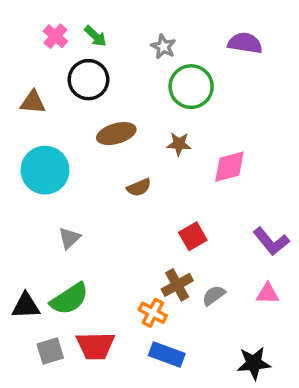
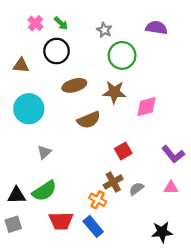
brown star: (179, 144) -> (114, 92), size x1.5
brown semicircle: (139, 187) -> (89, 120), size x1.5
gray square: (50, 351) -> (13, 224), moved
blue rectangle: (167, 354) -> (93, 226), moved, turned 30

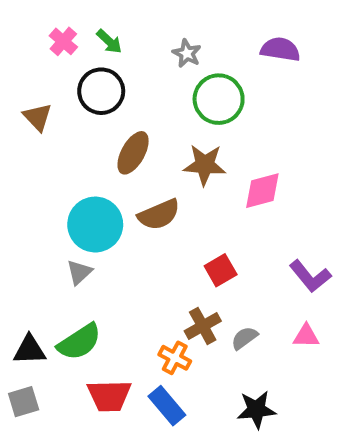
brown triangle: (21, 65) -> (37, 117), turned 42
brown ellipse: (74, 85) -> (133, 153), turned -45
cyan circle: (29, 109) -> (95, 225), moved
black star: (162, 232) -> (256, 410), moved

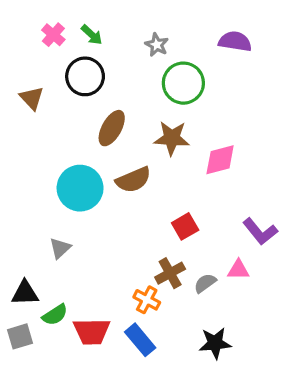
gray triangle: (79, 272) -> (60, 248), moved
pink triangle: (306, 336) -> (238, 270), moved
green semicircle: (79, 342) -> (55, 315), moved, size x0.7

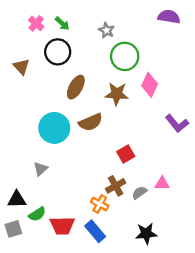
purple semicircle: (235, 41) -> (169, 17), moved
pink diamond: (220, 160) -> (150, 85), moved, turned -50
purple L-shape: (260, 231) -> (177, 123), moved

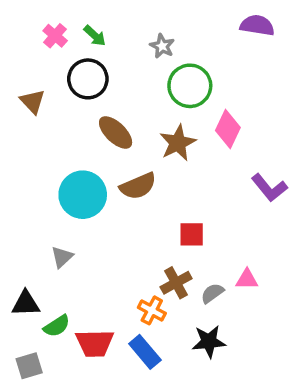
brown ellipse: (76, 87) -> (116, 132), turned -75
brown star: (117, 94) -> (178, 143), turned -30
red square: (126, 154) -> (192, 234), turned 30
gray square: (13, 229) -> (29, 366), moved
black star: (146, 234) -> (209, 342), moved

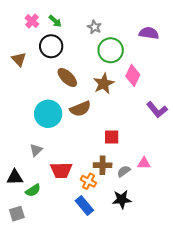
purple semicircle: (257, 25) -> (149, 33), moved
brown cross: (176, 283) -> (103, 165), turned 30
red trapezoid: (95, 343) -> (61, 170), moved

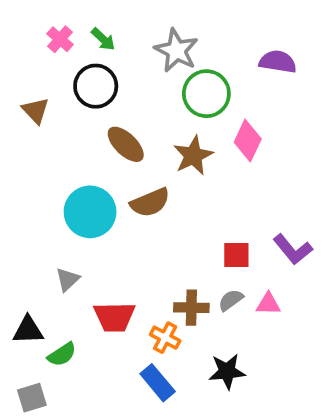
gray star: (94, 27) -> (176, 50), size x1.6
purple L-shape: (157, 110) -> (293, 249), moved
red square: (112, 137) -> (236, 255), moved
gray semicircle: (124, 171) -> (231, 300), moved

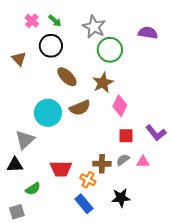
pink diamond: (248, 141) -> (120, 106), moved
gray triangle: (68, 279) -> (25, 140), moved, size x1.5
black triangle: (28, 330) -> (15, 165), moved

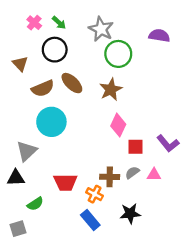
pink diamond: (120, 106) -> (118, 125), moved
brown semicircle: (80, 108) -> (43, 88), moved

